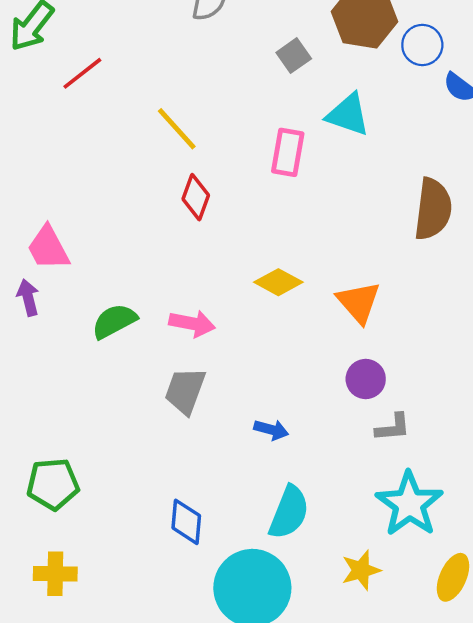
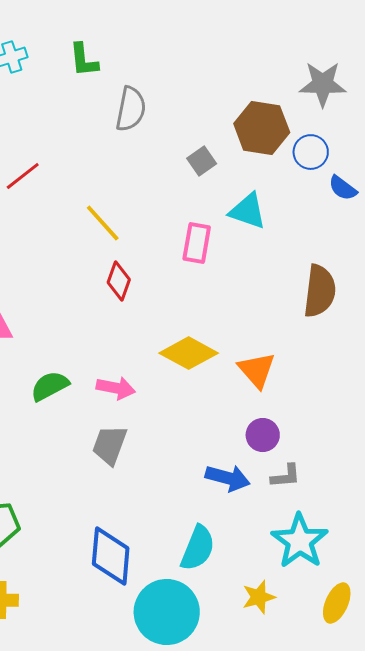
yellow diamond: (278, 282) -> (189, 353), size x1.4
blue arrow: (271, 430) -> (228, 478), moved, size x1.5
blue diamond: (186, 522) -> (111, 556), size x1.5

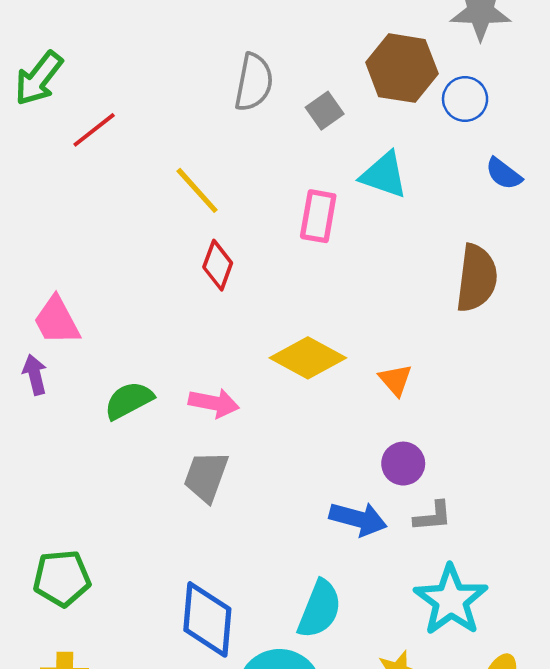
gray semicircle: (131, 109) -> (254, 82), moved
blue semicircle: (343, 188) -> (504, 174), moved
orange triangle: (257, 370) -> (395, 380), size x0.7

